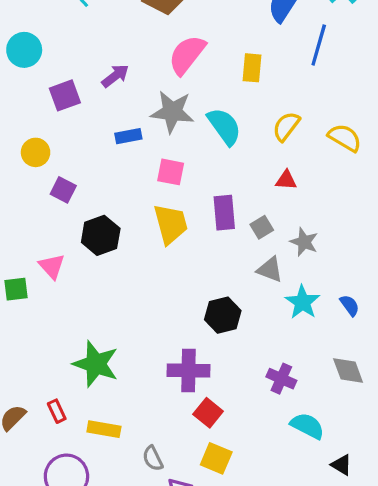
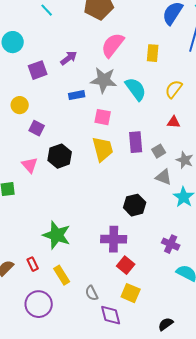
pink triangle: (52, 266) -> (30, 165), moved
yellow rectangle: (104, 429) -> (62, 275), turned 48

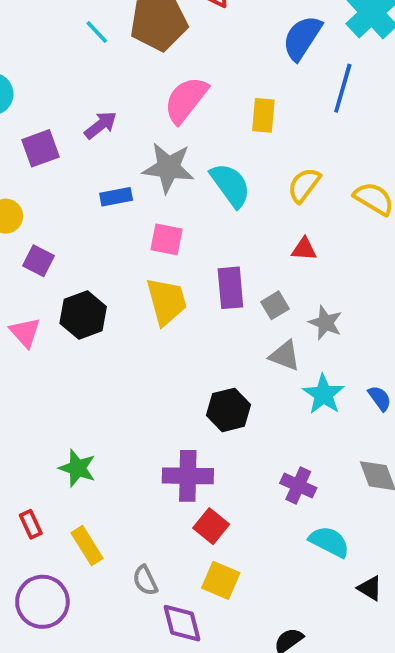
cyan line: (47, 10) -> (97, 32), moved
green star: (57, 235) -> (77, 468), size x0.7

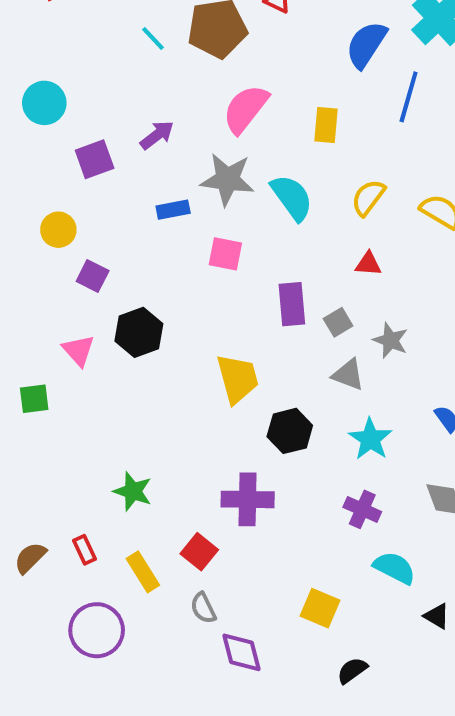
yellow trapezoid: (166, 301) -> (237, 379), moved
cyan star: (323, 394) -> (370, 439), moved
red square: (211, 526) -> (199, 552), moved
yellow square: (221, 580) -> (320, 608), moved

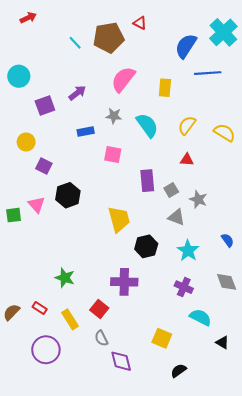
blue line: (409, 97) -> (208, 73), turned 70
gray star: (227, 179) -> (114, 116), size x0.6
green square: (34, 399) -> (14, 215), moved
red rectangle: (85, 550) -> (40, 308), turned -32

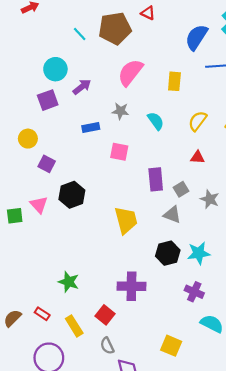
cyan circle: (19, 76) -> (55, 69), moved
cyan semicircle: (147, 125) -> (156, 121), size x0.7
gray triangle: (176, 217) -> (172, 215), moved
black hexagon: (146, 246) -> (168, 253), moved
cyan star: (188, 251) -> (199, 253), turned 30

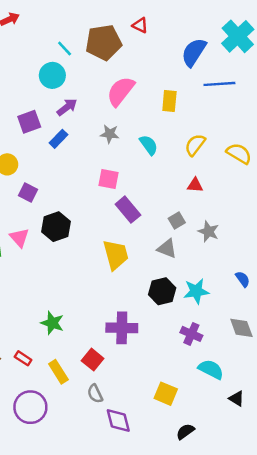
cyan circle: (55, 69) -> (52, 75), moved
blue rectangle: (91, 128) -> (58, 139), moved, turned -35
purple rectangle: (156, 179) -> (128, 210), moved, turned -35

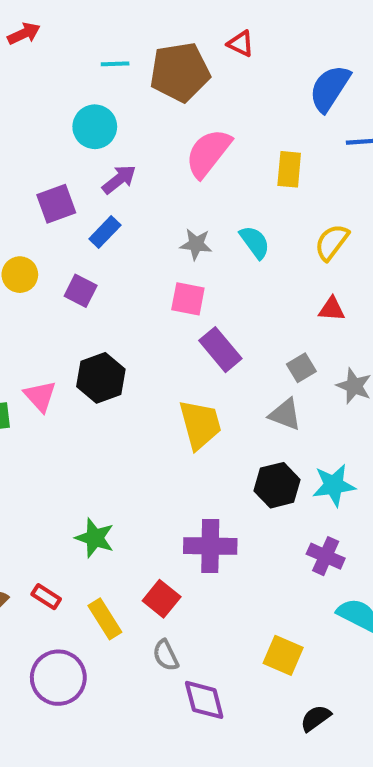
cyan line: (65, 49) -> (115, 64), moved, turned -49
gray star: (110, 134) -> (196, 244), moved
purple square: (28, 192) -> (81, 291), moved

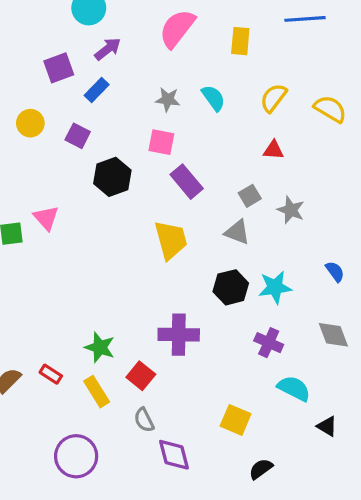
black hexagon: (101, 378) -> (112, 177), moved
green star: (95, 538) -> (100, 347), moved
purple circle: (58, 678) -> (76, 456), moved

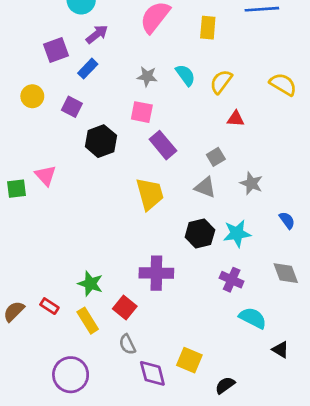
yellow semicircle: (273, 98) -> (221, 82), moved
gray star: (291, 210) -> (251, 183), moved
yellow square: (236, 420) -> (189, 360), moved

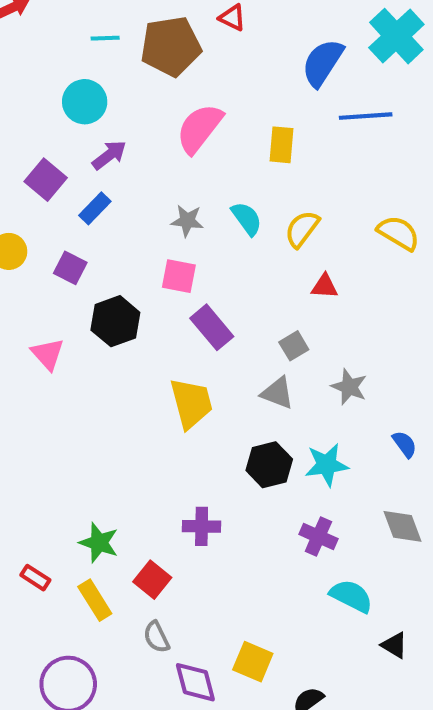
purple square: (56, 50) -> (46, 180), turned -30
pink triangle: (46, 175) -> (48, 354), moved
purple cross: (156, 273) -> (202, 526), size x0.7

